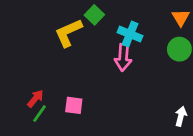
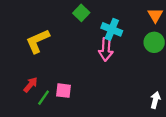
yellow L-shape: (68, 33) -> (38, 41), moved
green line: (40, 114) -> (44, 98), moved

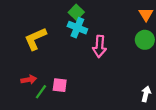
cyan cross: (112, 29) -> (77, 28), moved
red arrow: (31, 85) -> (29, 80), turned 40

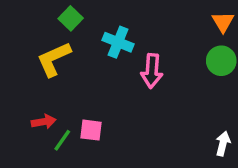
green square: (76, 12) -> (71, 18), moved

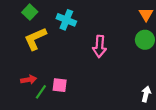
green square: (71, 18) -> (30, 12), moved
cyan cross: (118, 42) -> (66, 20), moved

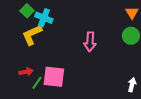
cyan cross: (66, 20) -> (44, 18), moved
pink square: (60, 85) -> (54, 77), size x1.6

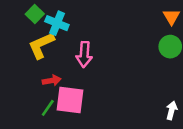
pink arrow: (90, 42) -> (84, 54), moved
red arrow: (26, 72) -> (52, 80), moved

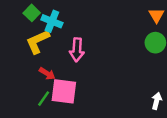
red arrow: (52, 80) -> (47, 74), turned 42

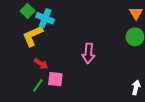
pink arrow: (77, 50) -> (88, 53), moved
pink square: (64, 91) -> (55, 79), size x0.7

